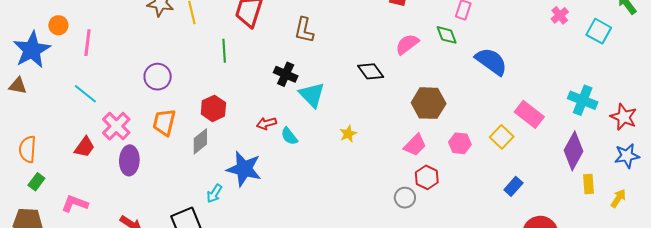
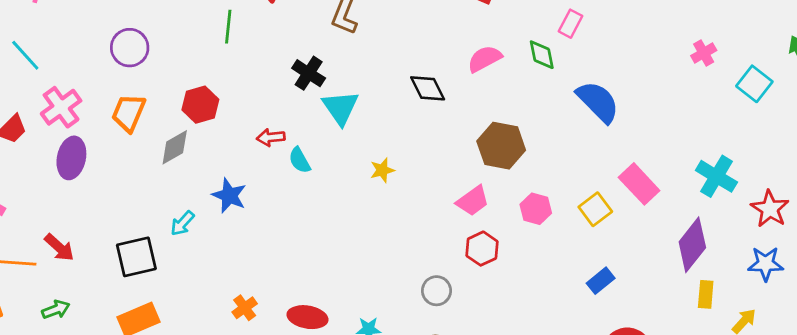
blue star: (244, 169) -> (229, 196), size x0.7
gray circle: (405, 198) -> (436, 291), moved

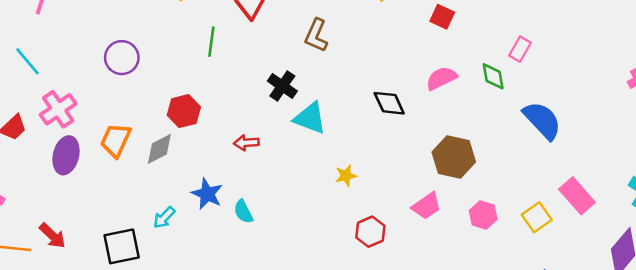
cyan triangle: (340, 108) -> (310, 118), turned -36
orange trapezoid: (129, 113) -> (116, 140), moved
cyan semicircle: (300, 160) -> (243, 212), moved
red hexagon: (482, 249) -> (370, 232), moved

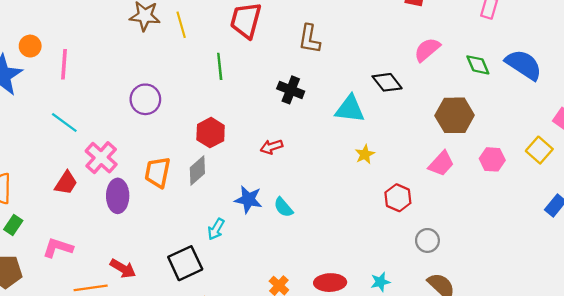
green diamond: (493, 76) -> (478, 65), moved
cyan triangle: (310, 118) -> (350, 109), moved

